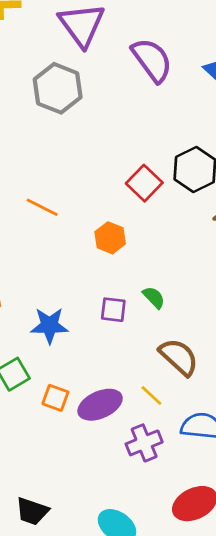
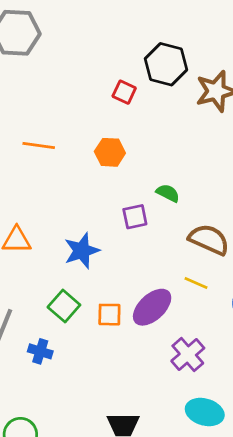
red square: (144, 183) -> (124, 92), size x0.7
purple cross: (144, 443) -> (188, 354), moved

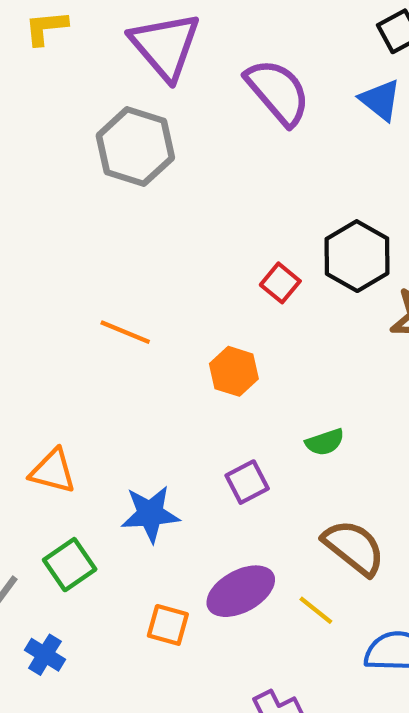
green semicircle: (168, 193) -> (325, 442), moved, turned 120
purple square: (135, 217) -> (247, 482), turned -30
green square: (64, 306) -> (70, 565), moved
purple ellipse: (152, 307) -> (241, 591), moved

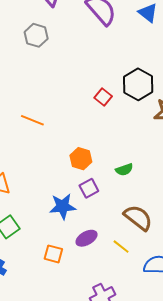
gray hexagon: (135, 147) -> (36, 35), size x0.7
orange hexagon: (234, 371) -> (81, 159), moved
blue star: (150, 514) -> (63, 206), moved
purple ellipse: (241, 591) -> (87, 238), size x0.7

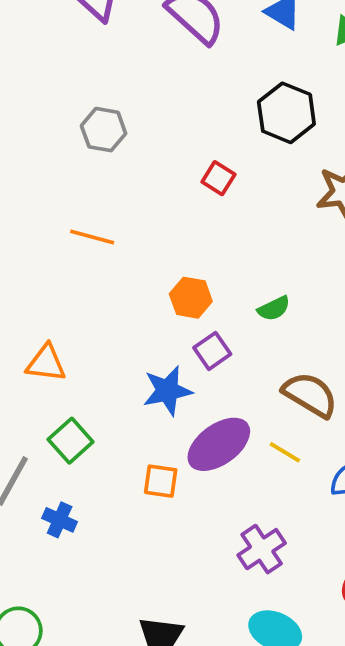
gray hexagon: (36, 35) -> (104, 130), moved
black hexagon: (138, 84) -> (286, 113), moved
purple ellipse: (87, 238) -> (219, 444), size x1.6

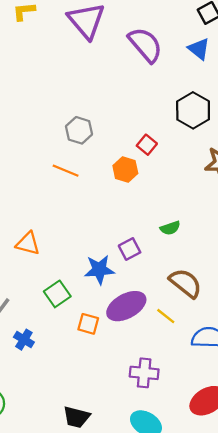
gray hexagon: (104, 130) -> (79, 130), moved
orange hexagon: (191, 298) -> (125, 169), moved
green square: (71, 441) -> (57, 294), moved
purple cross: (262, 549) -> (144, 373), turned 32

